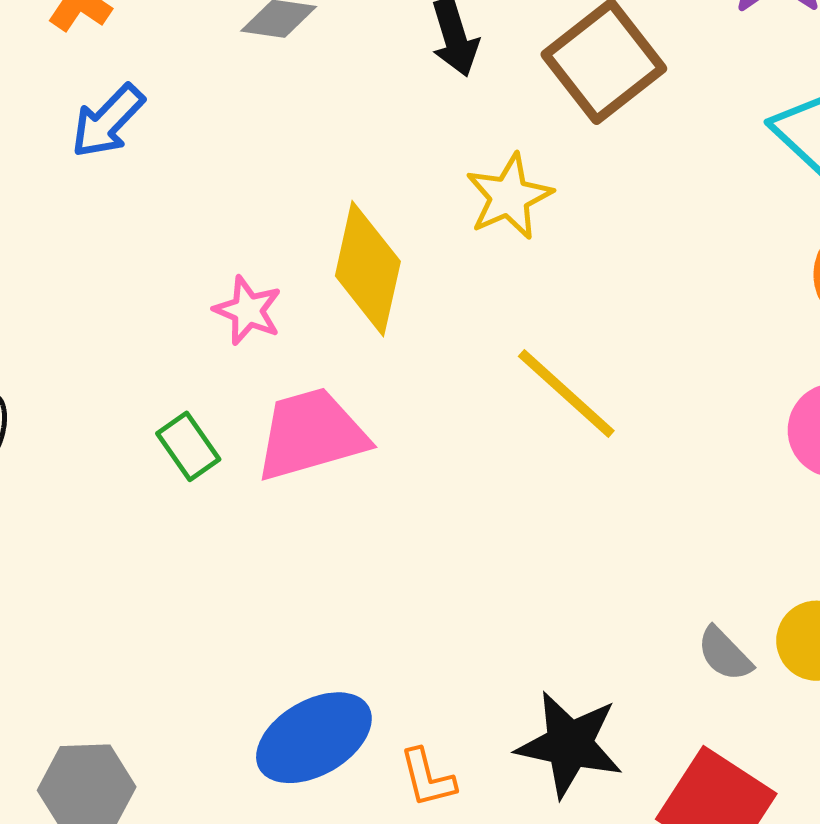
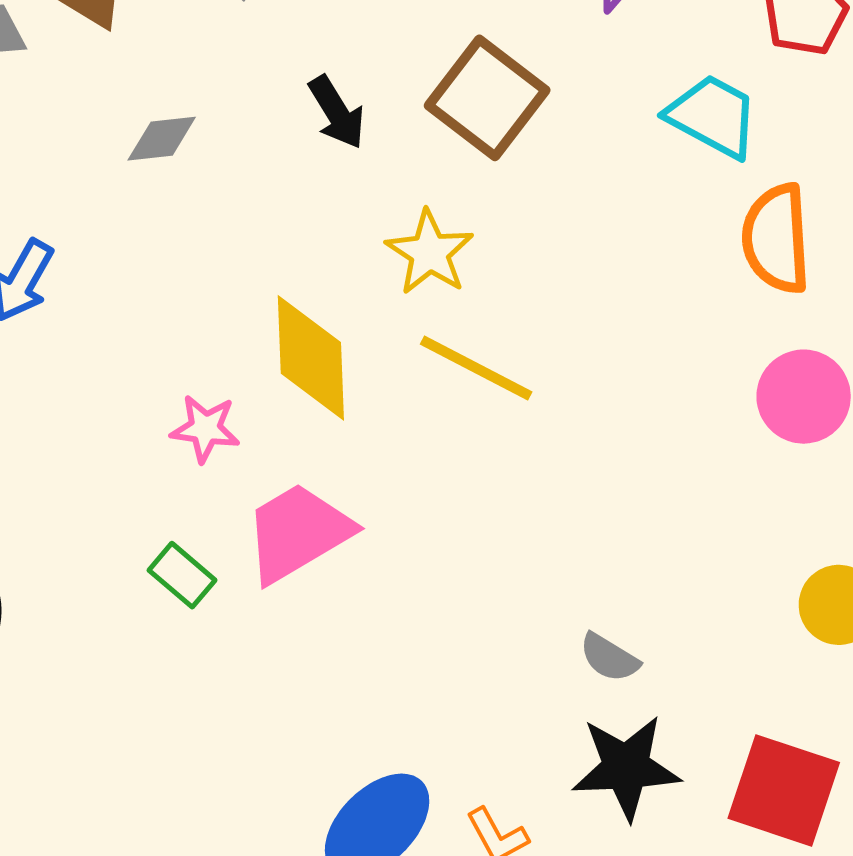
yellow line: (566, 393) -> (476, 368), moved
gray semicircle: (725, 654) -> (609, 658), moved

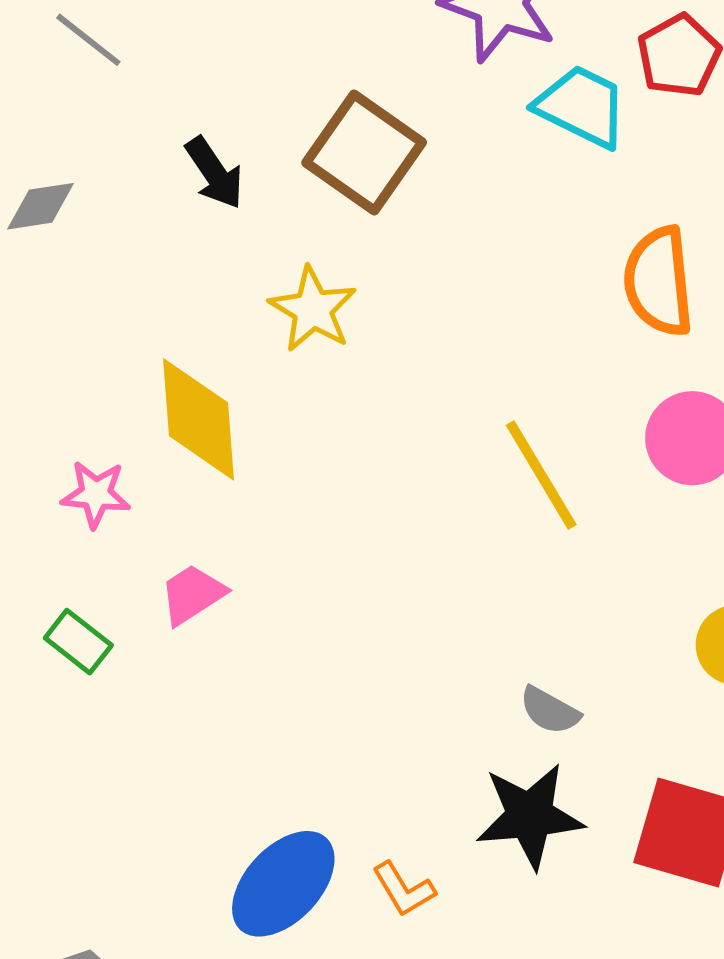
cyan trapezoid: (713, 116) -> (582, 106), moved
yellow line: (476, 368) -> (541, 475), moved, turned 34
pink trapezoid: (298, 533) -> (192, 594), size x0.6
gray semicircle: (609, 658) -> (550, 711), moved

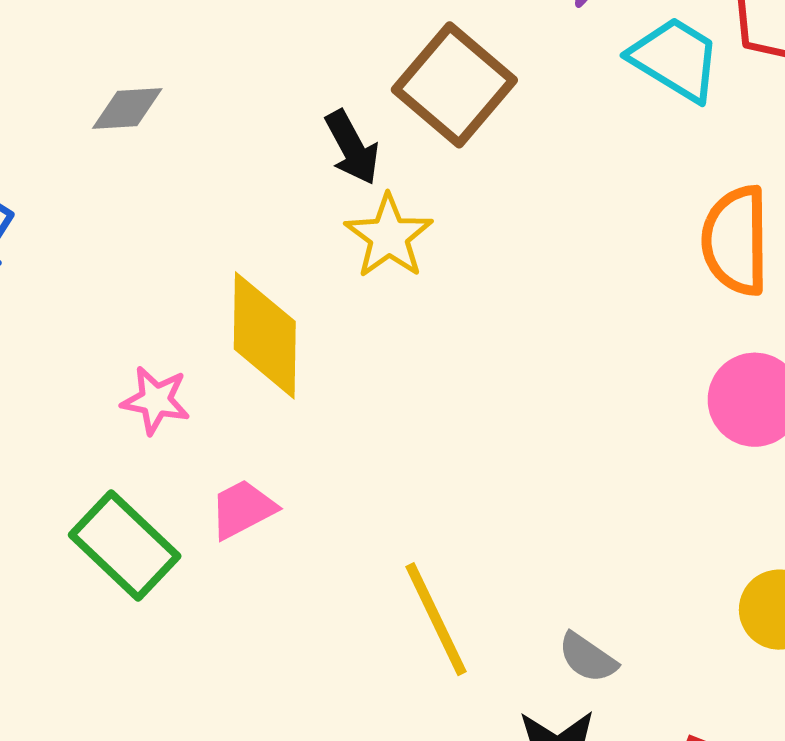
black arrow: (214, 173) -> (352, 147), moved
yellow line: (541, 475) -> (436, 619), moved
green rectangle: (78, 642) -> (125, 546), size x1.6

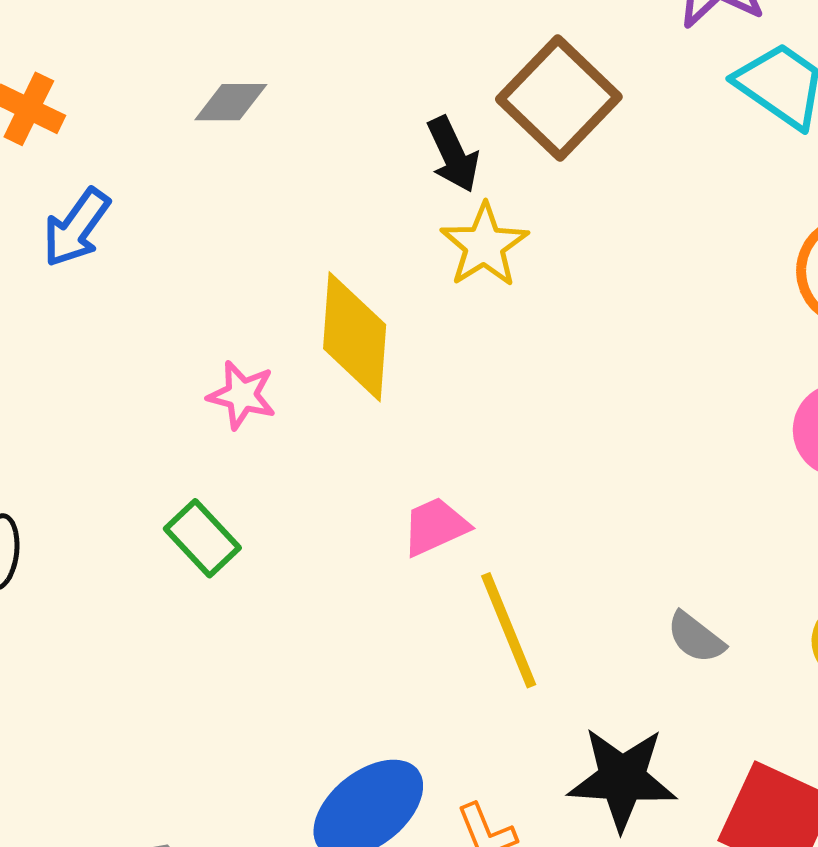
pink trapezoid: (243, 509) -> (435, 526), moved
green rectangle: (125, 546) -> (202, 538), size x0.7
gray semicircle: (588, 658) -> (696, 638), moved

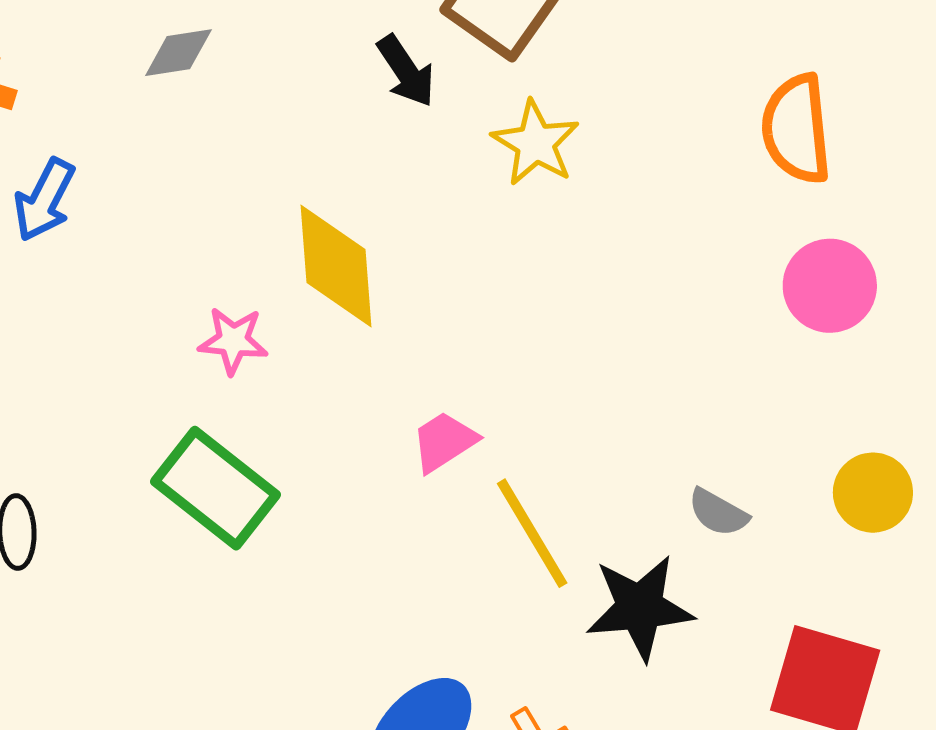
yellow star: (484, 245) -> (536, 143), moved
green rectangle: (202, 538) -> (216, 488), size x1.6
black star: (622, 779) -> (640, 608), moved

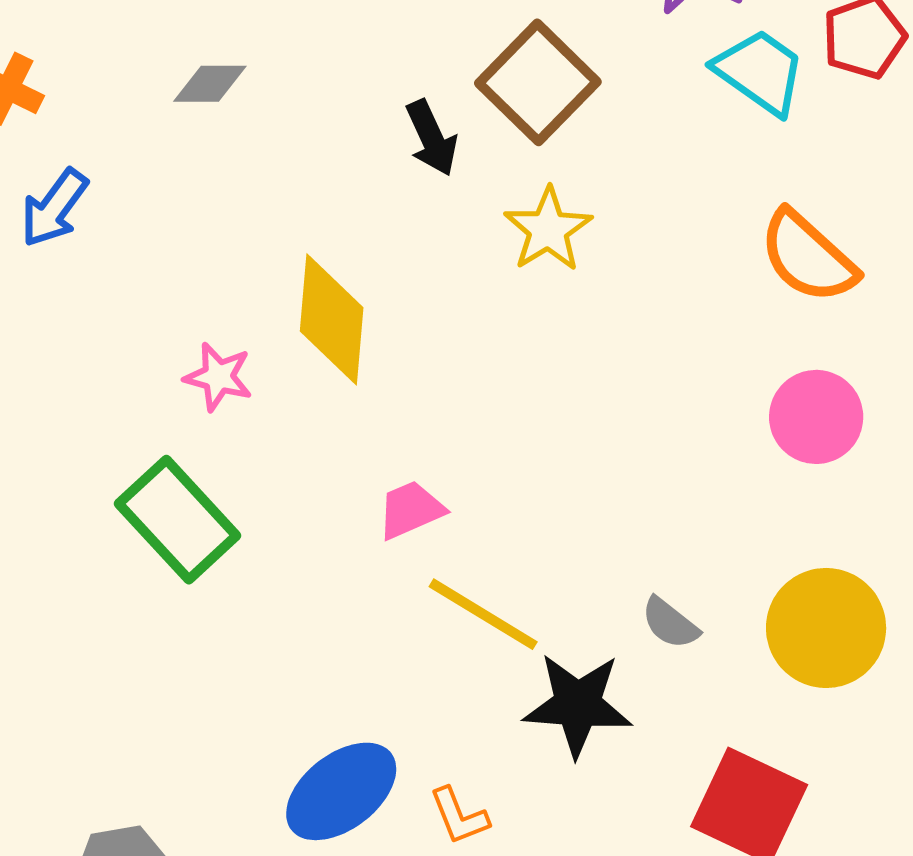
orange semicircle: (796, 129) -> (808, 257), turned -51
yellow circle: (873, 493) -> (826, 628), size x1.5
yellow line: (532, 533) -> (483, 614), turned -37

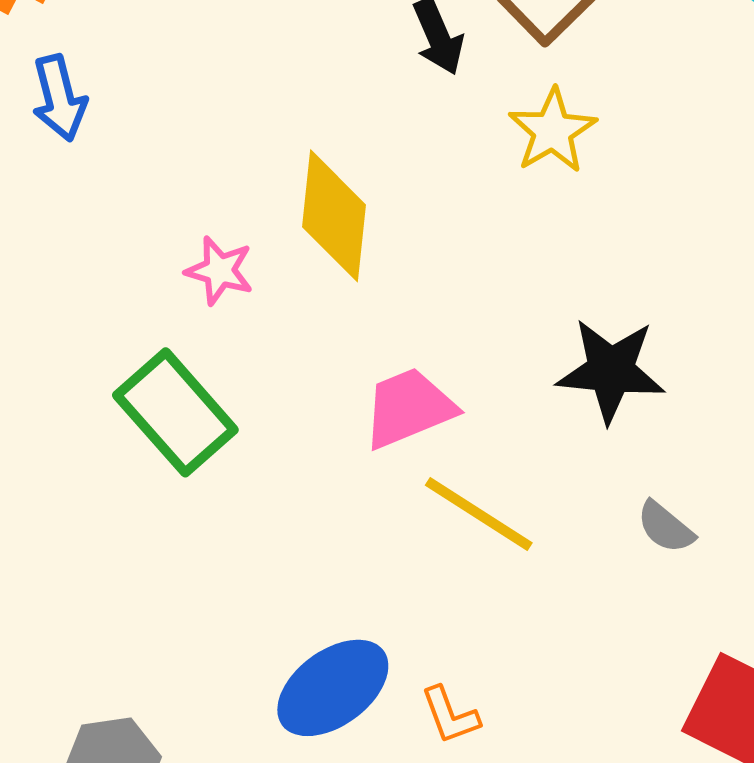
blue arrow: (54, 208) -> (59, 98), turned -52
pink trapezoid: (411, 510) -> (409, 408), size x1.4
black star: (578, 705) -> (611, 371), moved

